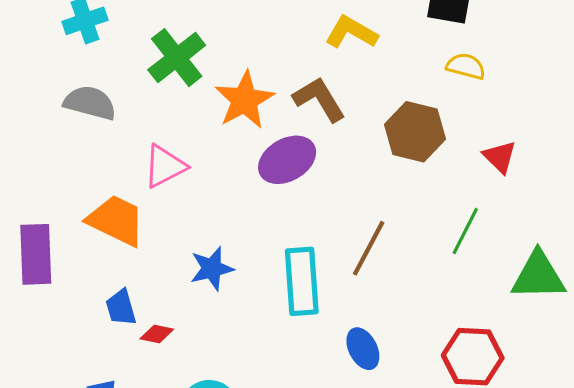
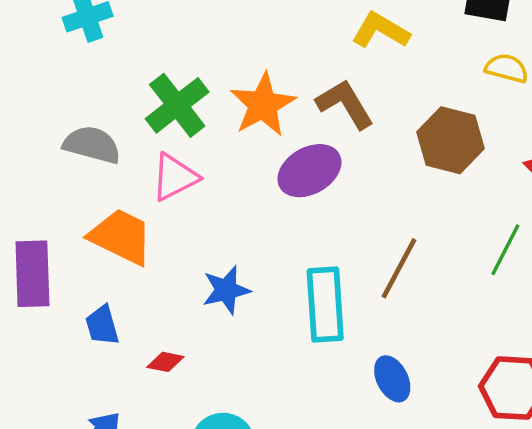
green cross: (177, 58) -> (177, 105), moved
gray semicircle: (90, 103) -> (92, 145), moved
blue trapezoid: (121, 308) -> (102, 325), moved

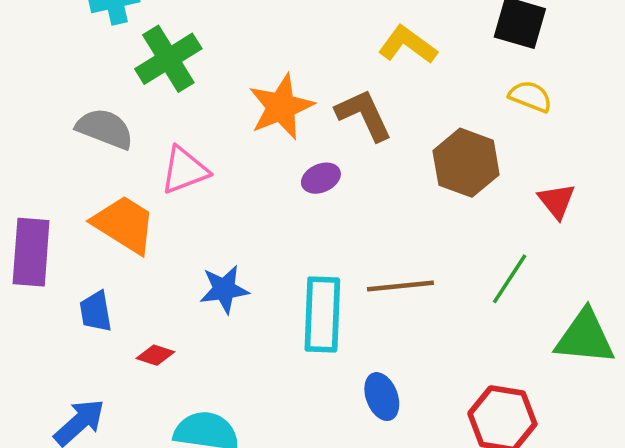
green cross: (177, 105) -> (168, 59), moved
purple ellipse: (309, 171) -> (321, 178), size x0.6
brown line: (399, 268) -> (400, 286), turned 50

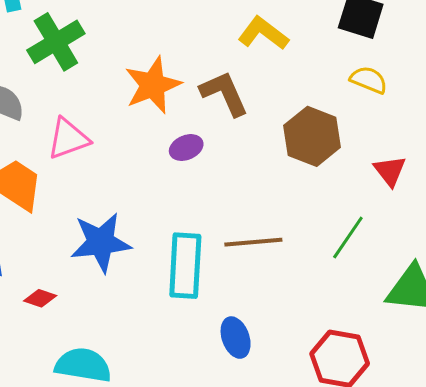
blue star: (224, 289) -> (101, 242), size x1.4

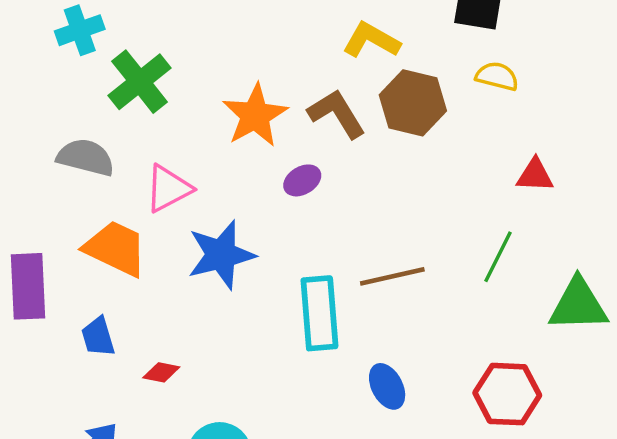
brown hexagon: (312, 136) -> (413, 103), moved
red triangle: (390, 171) -> (535, 175), turned -42
blue star: (101, 242) -> (221, 255), moved

